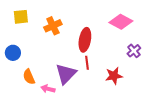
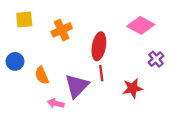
orange semicircle: (29, 77) -> (42, 75), moved

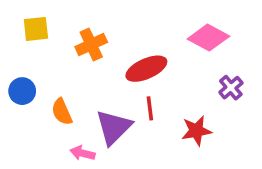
red ellipse: (99, 46) -> (146, 69), turned 56

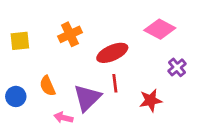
yellow square: (36, 29) -> (20, 41), moved
blue circle: (22, 91) -> (16, 96), moved

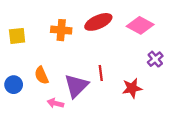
orange cross: (70, 34) -> (61, 30), turned 30
red ellipse: (112, 53) -> (98, 22), moved

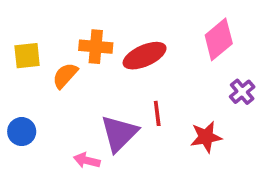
red ellipse: (98, 22) -> (145, 56), moved
pink diamond: (140, 25) -> (219, 39), turned -68
orange semicircle: (41, 75) -> (65, 76), moved, turned 66

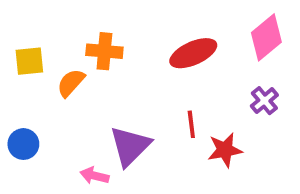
pink diamond: (219, 39) -> (266, 37), moved
red ellipse: (145, 56) -> (193, 53), moved
red line: (157, 113) -> (191, 124), moved

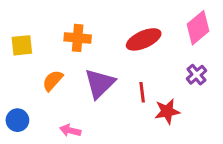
orange semicircle: (71, 83) -> (53, 81), moved
blue circle: (23, 144) -> (17, 120), moved
purple triangle: (130, 146) -> (100, 83), moved

